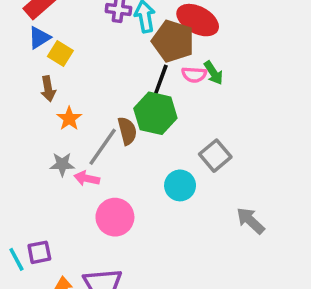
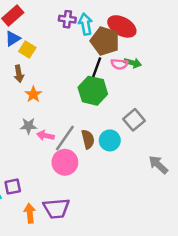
green arrow: (213, 73) -> (133, 63), turned -42
brown semicircle: (127, 131) -> (88, 139), moved
gray line: (103, 147) -> (65, 138), moved

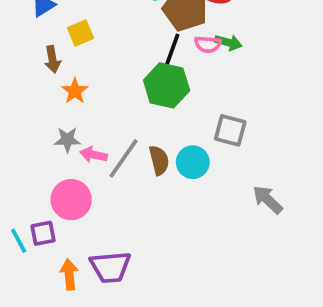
yellow square: (27, 49) -> (80, 33), moved, turned 35
gray square: (134, 120) -> (230, 130), turned -35
pink circle: (65, 162) -> (71, 200), moved

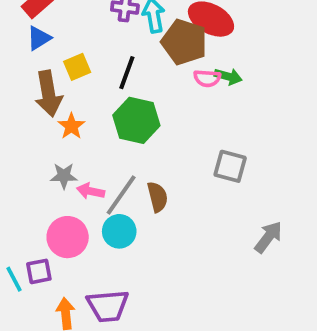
black line: (172, 50) -> (127, 73), moved
brown arrow: (52, 59) -> (48, 94), size x1.6
green hexagon: (167, 85) -> (136, 120), moved
cyan circle: (193, 162) -> (119, 231), moved
gray arrow: (268, 200) -> (268, 237), turned 84

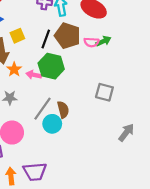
brown pentagon: (184, 42) -> (67, 36), moved
green arrow: (228, 76) -> (103, 41), turned -40
pink arrow: (91, 191) -> (34, 75), moved
cyan circle: (119, 231) -> (52, 124), moved

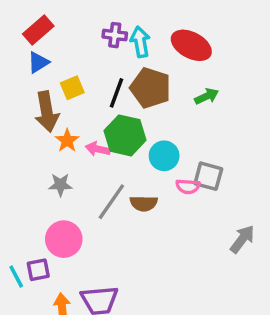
pink semicircle: (91, 42) -> (188, 186), moved
brown semicircle: (63, 110) -> (144, 203), turned 105
cyan circle: (52, 124) -> (164, 156), moved

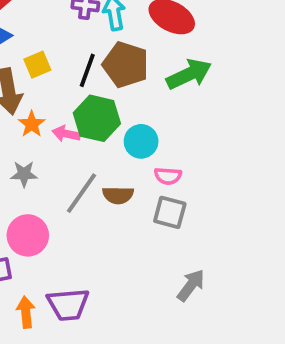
green arrow: (207, 96) -> (189, 74), size x1.6
gray square: (208, 176) -> (170, 212), moved
gray arrow: (242, 239) -> (191, 285), moved

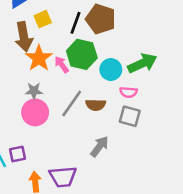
green arrow: (189, 74) -> (142, 63), moved
orange star: (32, 124) -> (39, 58), size x1.5
pink arrow: (66, 134) -> (62, 64), turned 42
pink circle: (28, 235) -> (35, 112), moved
gray arrow: (191, 285) -> (99, 146), moved

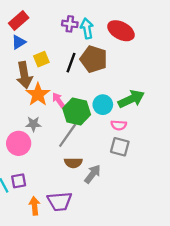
green hexagon: (82, 54) -> (77, 111), moved
brown semicircle: (96, 105) -> (73, 163), moved
pink circle: (35, 112) -> (19, 143), moved

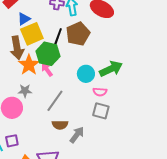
blue triangle: (19, 42) -> (24, 19), moved
yellow square: (41, 59) -> (32, 34), size x1.6
brown pentagon: (94, 59) -> (78, 34), turned 30
green hexagon: (77, 111) -> (48, 54), moved

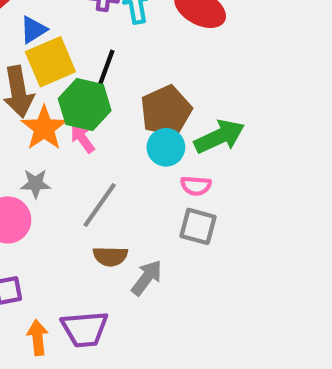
brown pentagon: (78, 34) -> (166, 111), moved

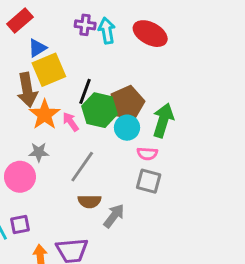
black line: (106, 68) -> (85, 91), moved
green hexagon: (85, 105) -> (100, 110), moved
green arrow: (219, 137) -> (163, 120), turned -48

